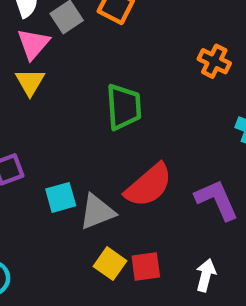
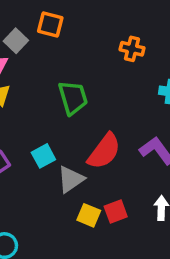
cyan square: (61, 197) -> (43, 156), moved

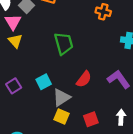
red semicircle: (104, 151) -> (84, 79), size x0.7
yellow square: (89, 215) -> (62, 117), moved

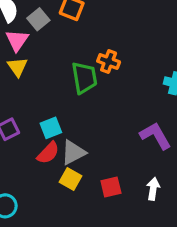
orange cross: (103, 12) -> (109, 62), moved
red semicircle: (84, 79) -> (48, 153), moved

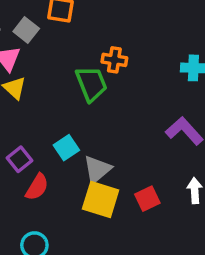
red semicircle: (48, 153) -> (37, 187), moved
yellow square: (71, 179) -> (101, 200), size x1.5

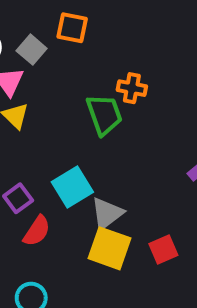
cyan square: (66, 148) -> (72, 187), size x1.4

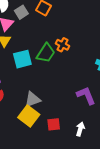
green trapezoid: (104, 115) -> (46, 53), turned 35
cyan square: (72, 187) -> (22, 59), moved

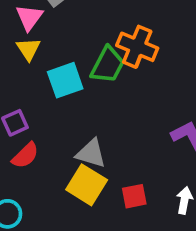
orange cross: (62, 45) -> (137, 47), size x1.5
gray triangle: (33, 99) -> (91, 153), turned 42

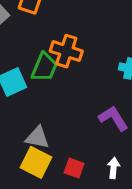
red square: (134, 196) -> (74, 168), turned 36

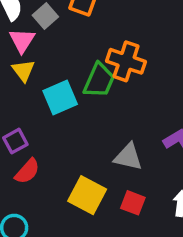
gray triangle: (37, 137) -> (128, 157), moved

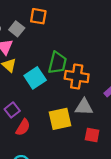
orange cross: (126, 61) -> (77, 77), moved
yellow square: (87, 195) -> (60, 119), moved, turned -30

